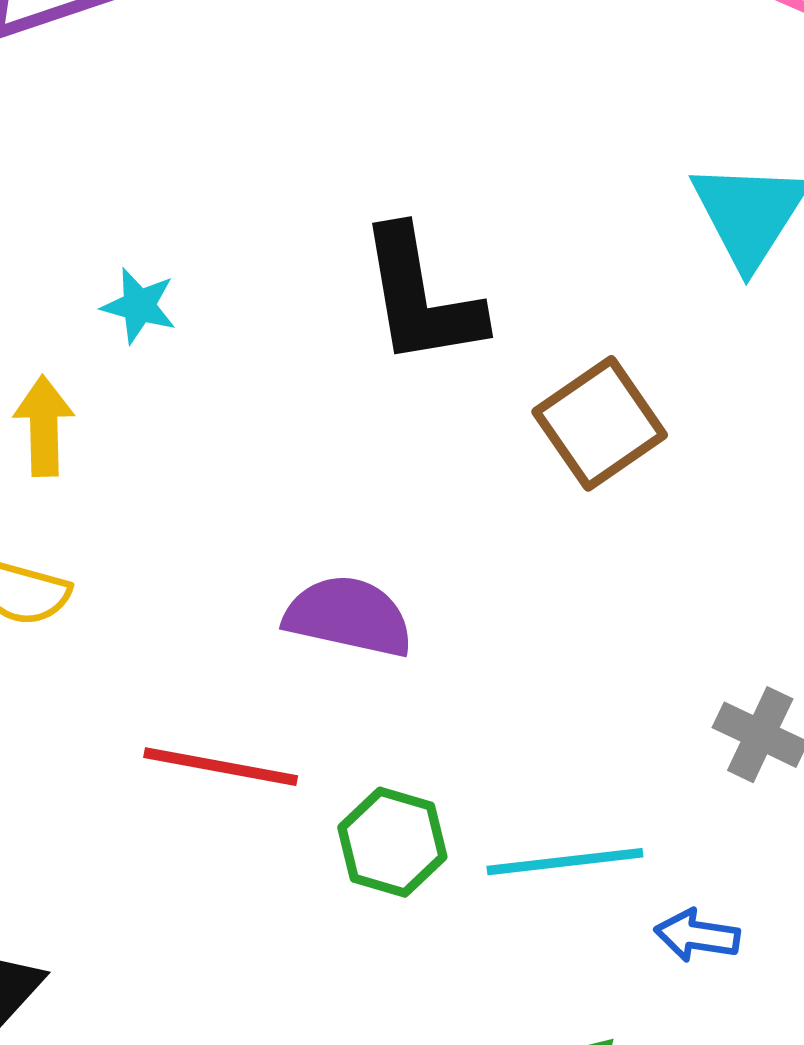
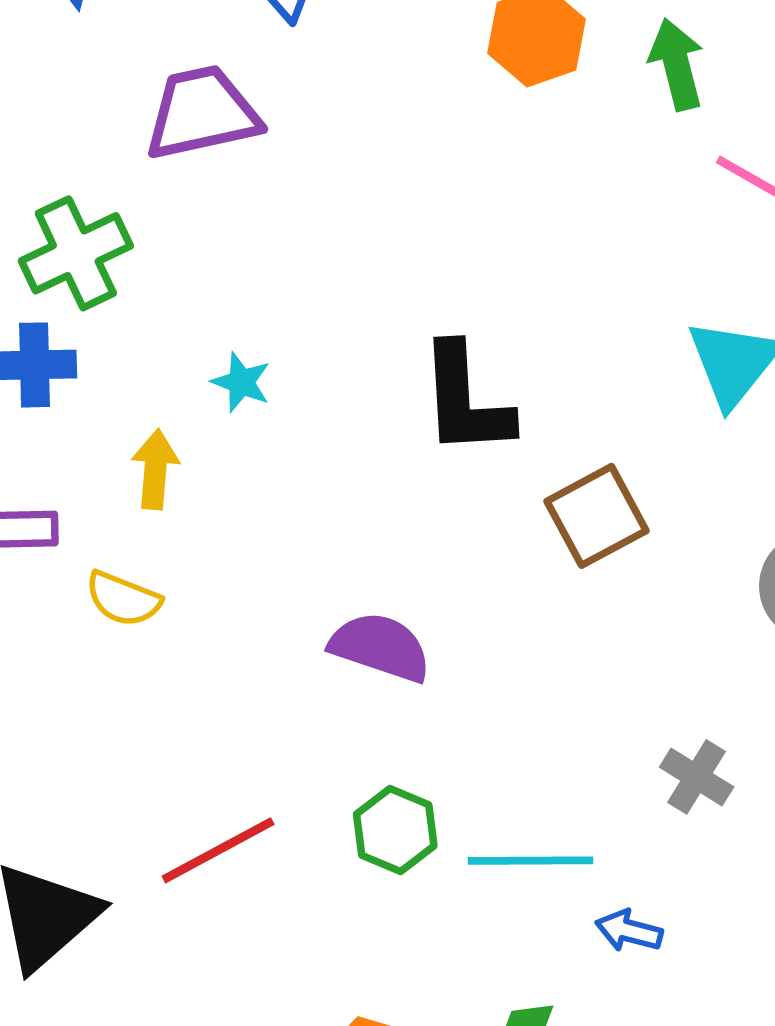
red line: (221, 767) -> (218, 850), moved, turned -45

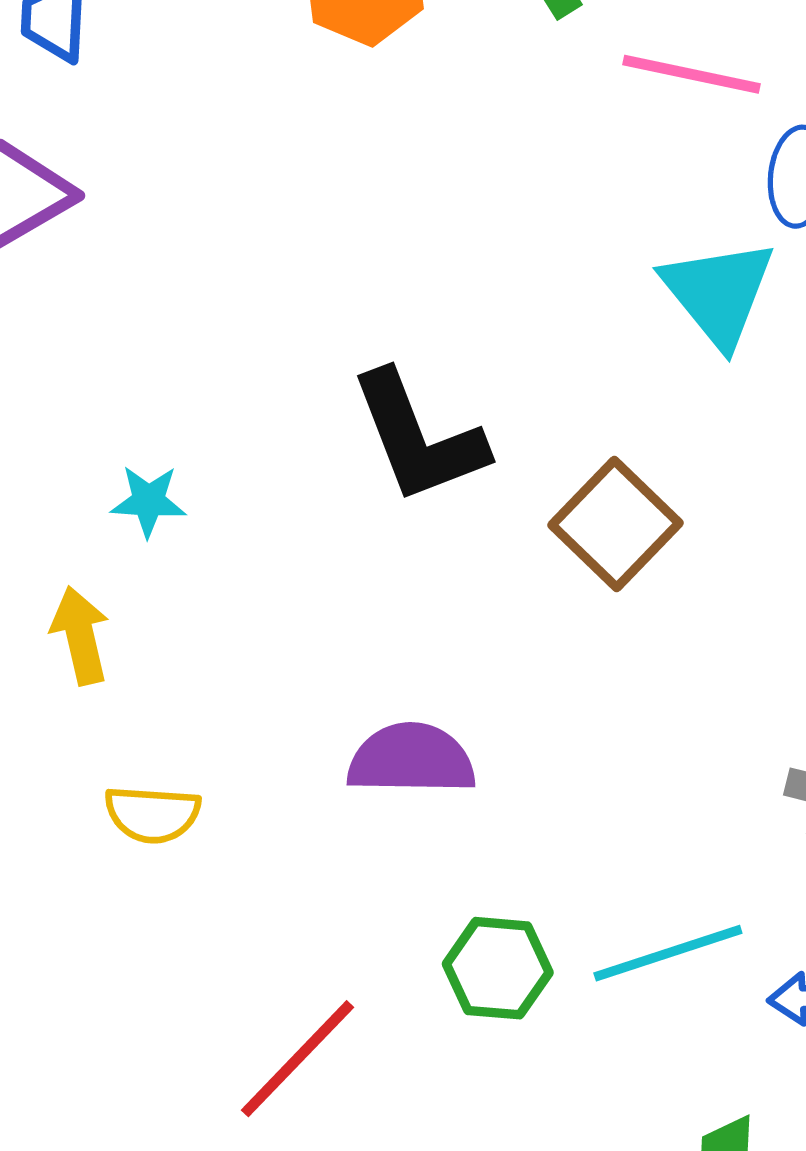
yellow semicircle: (123, 599) -> (152, 814), moved

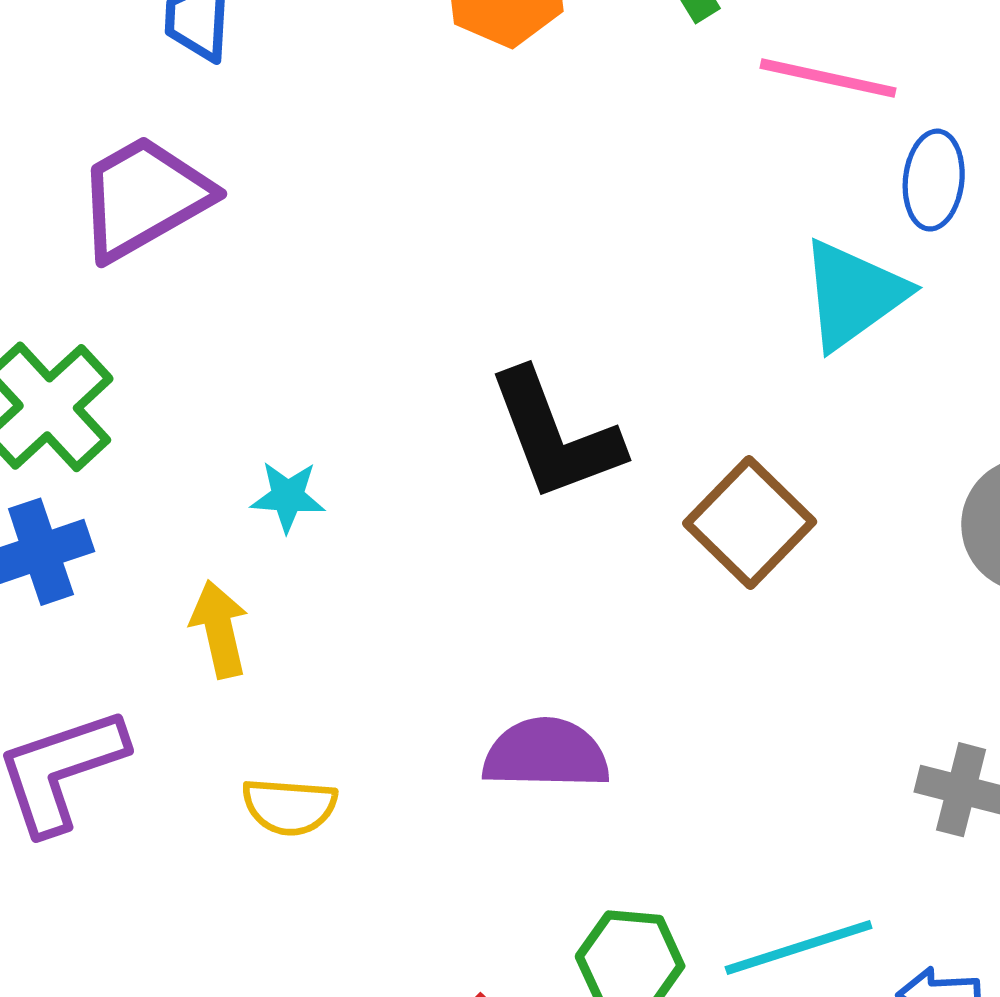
cyan triangle: (718, 293) -> (853, 294), turned 33

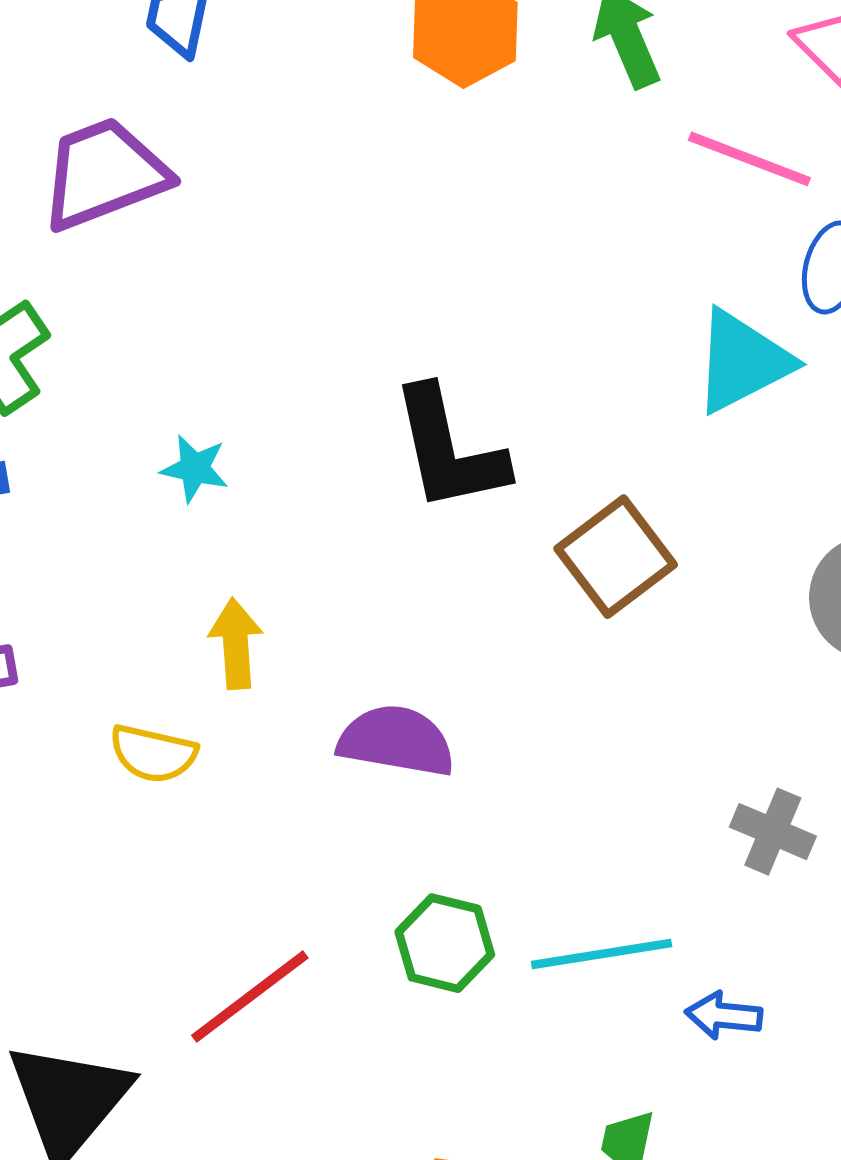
yellow arrow: (219, 629) -> (236, 644), moved

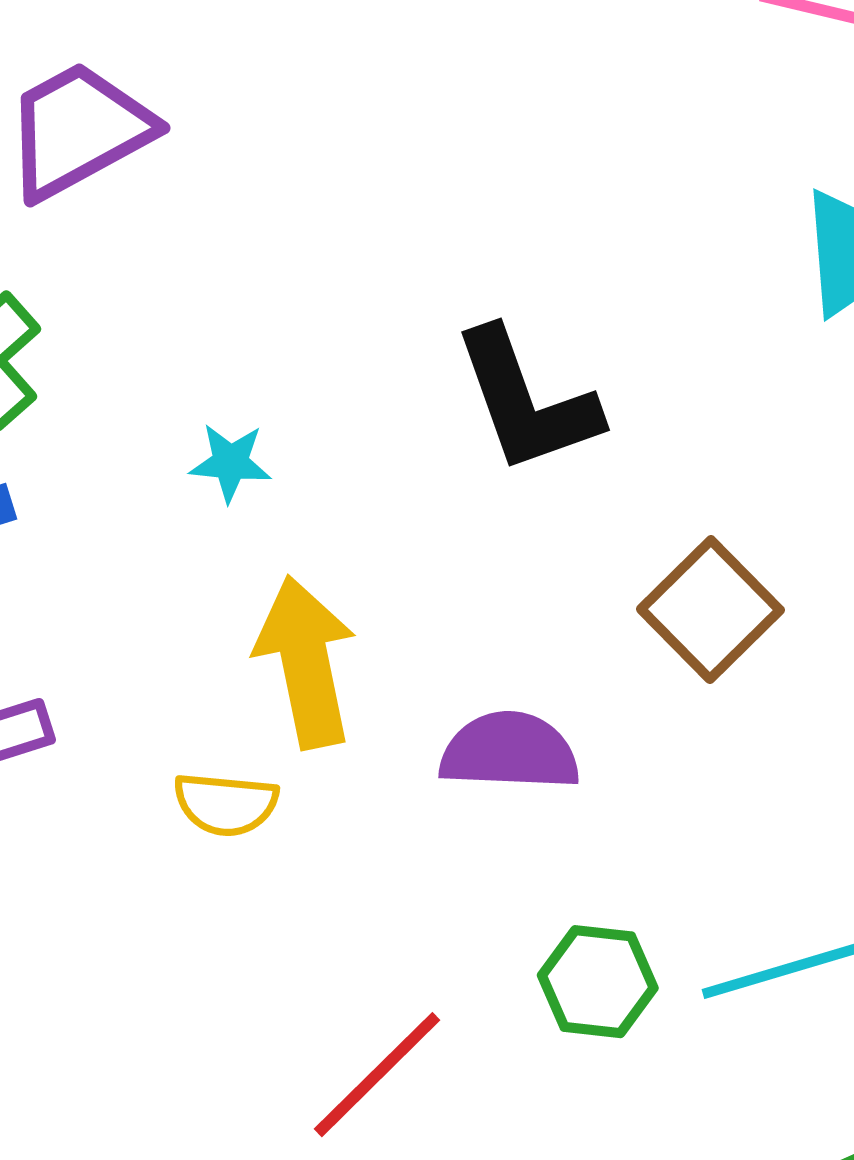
brown square: (616, 557) -> (710, 610), moved
yellow arrow: (236, 644) -> (306, 662), size x1.6

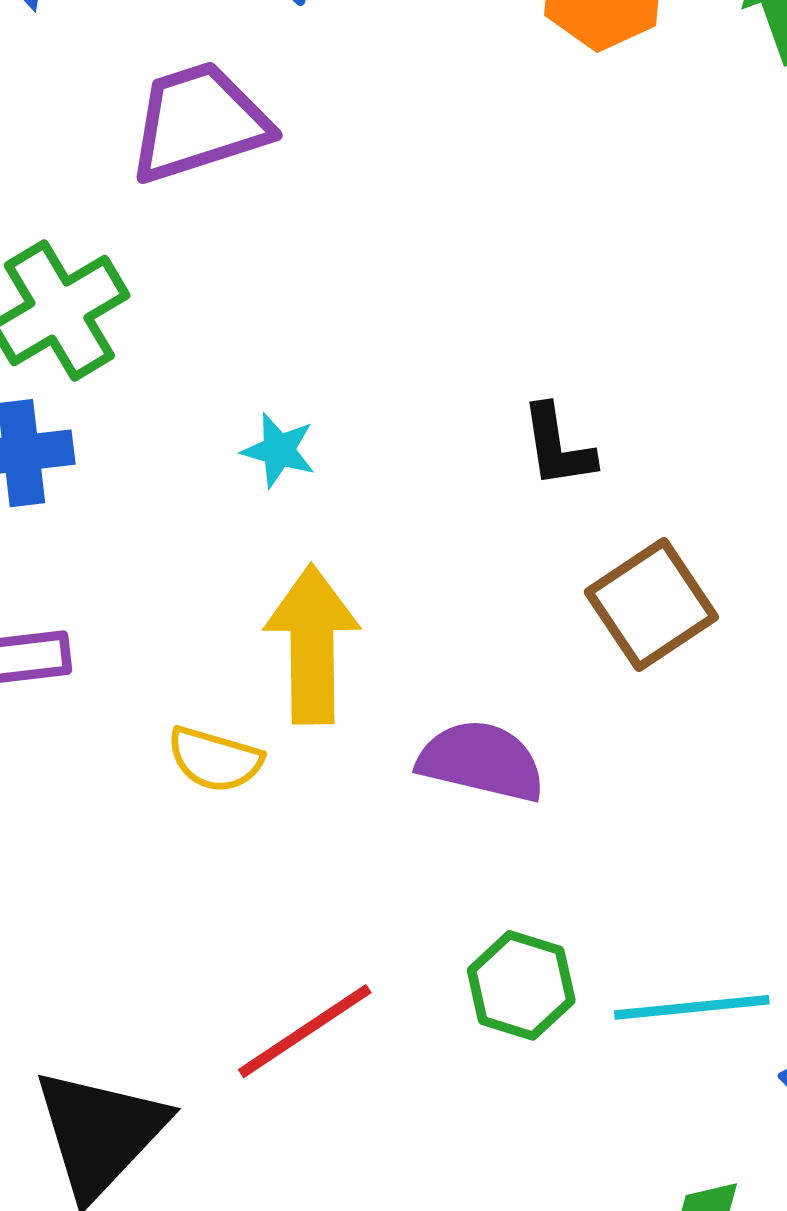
black L-shape: (526, 401) -> (558, 446), size x0.6
brown square: (710, 610) -> (651, 604), moved

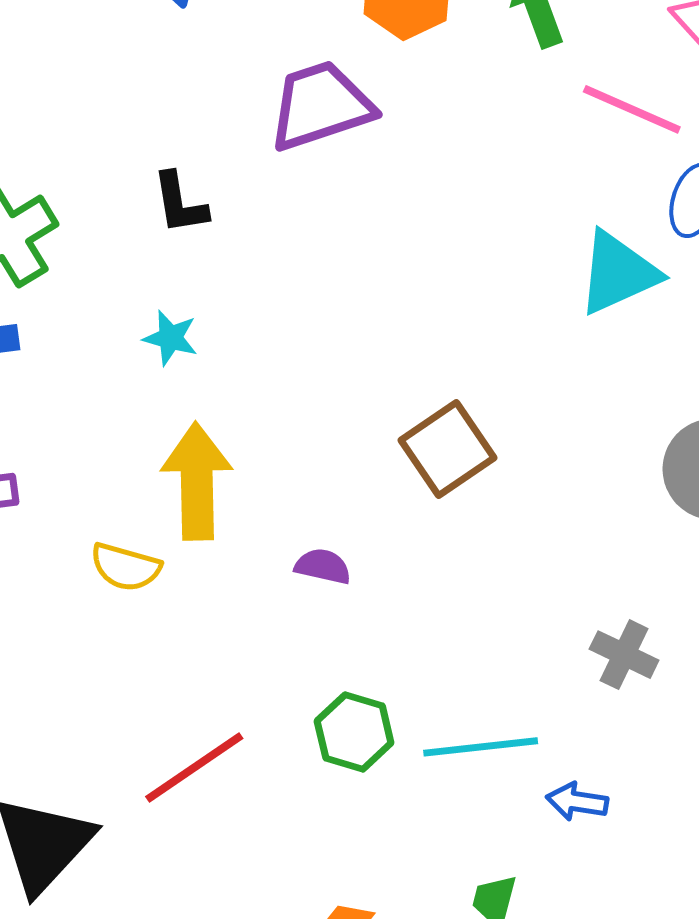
purple trapezoid: (199, 122) -> (321, 106), moved
black L-shape: (558, 446) -> (180, 203), moved
purple semicircle: (481, 761) -> (323, 566), size x0.6

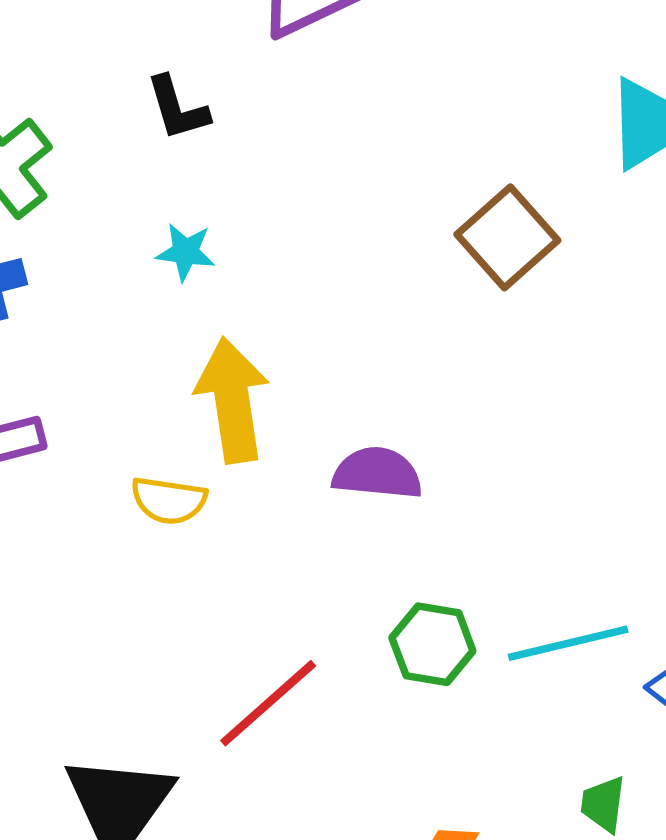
brown square: (448, 449) -> (507, 237), moved
purple semicircle: (323, 566) -> (377, 473), size x1.5

